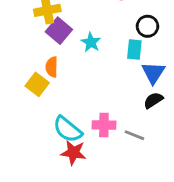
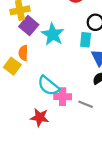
cyan star: (91, 42) -> (53, 34), size x1.5
cyan semicircle: (68, 129) -> (48, 86), moved

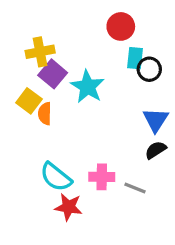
cyan rectangle: (86, 40) -> (135, 58), moved
yellow square: (12, 66) -> (29, 101), moved
cyan semicircle: (48, 86) -> (56, 177), moved

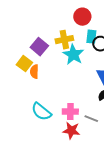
yellow cross: (40, 52) -> (64, 40), moved
cyan star: (88, 87) -> (73, 55), moved
red star: (69, 207) -> (71, 131), moved

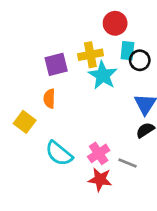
purple square: (39, 47) -> (56, 64), turned 36
yellow square: (24, 64) -> (25, 122), moved
pink cross: (70, 112) -> (99, 153), turned -35

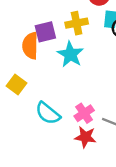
cyan star: (103, 75) -> (70, 54), moved
orange semicircle: (49, 99) -> (30, 46), moved, size x1.5

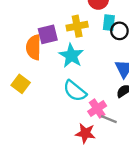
cyan semicircle: (48, 113) -> (75, 91), moved
pink cross: (84, 113) -> (97, 109), moved

